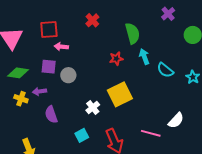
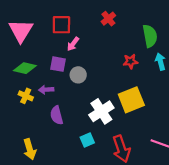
pink arrow: (61, 47) -> (73, 44), turned -64
white cross: (93, 107) -> (101, 111), size x1.6

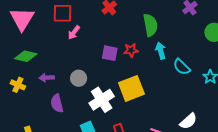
purple square: (58, 64) -> (110, 53), moved
gray circle: (78, 75) -> (79, 78), moved
yellow cross: (26, 96) -> (18, 85), moved

